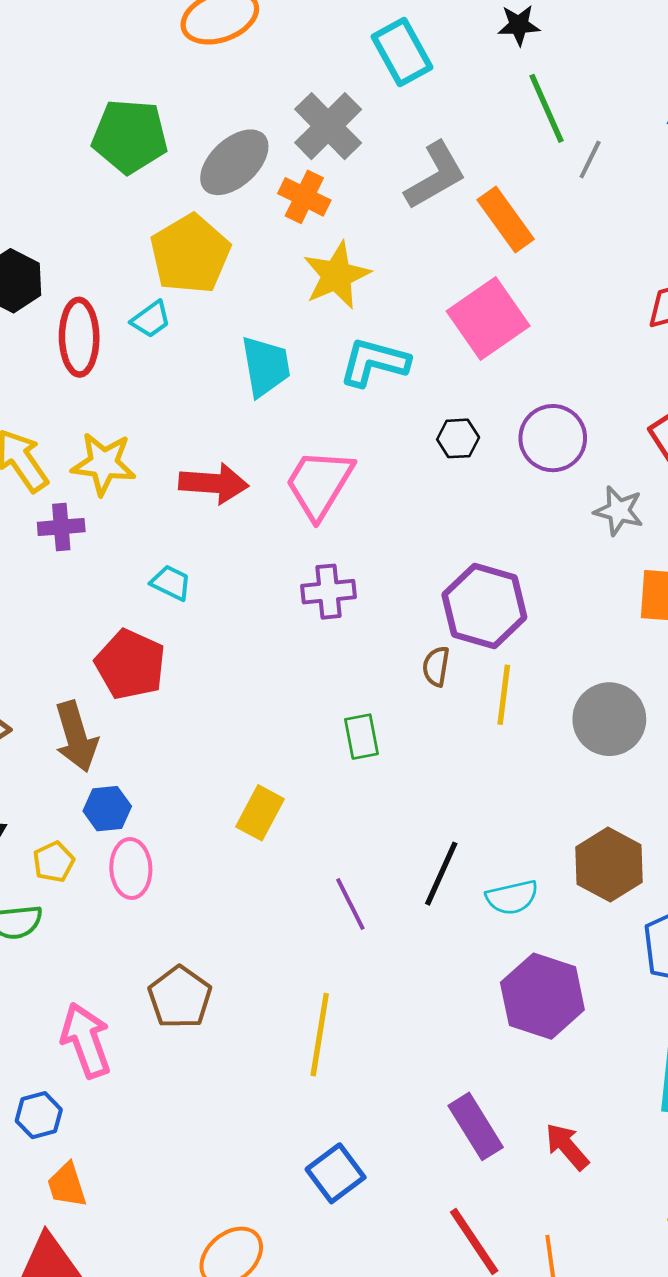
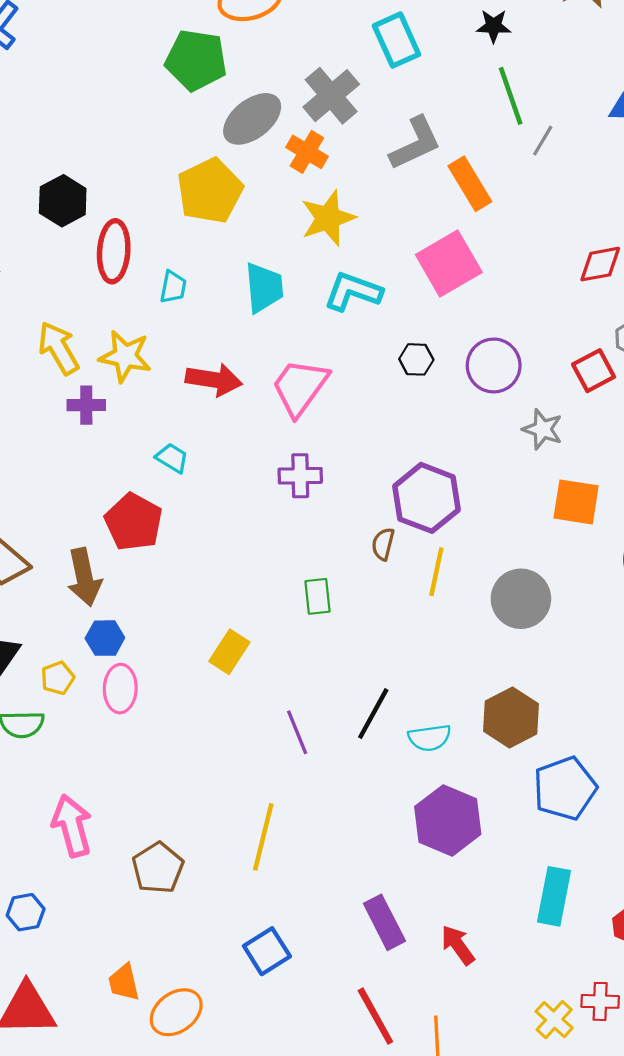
green pentagon: (130, 136) -> (196, 60), moved
cyan trapezoid: (151, 319) -> (173, 287), moved, turned -48
brown pentagon: (180, 997) -> (158, 868), moved
blue hexagon: (39, 1115) -> (26, 912), moved
orange trapezoid: (67, 1185) -> (124, 982), moved

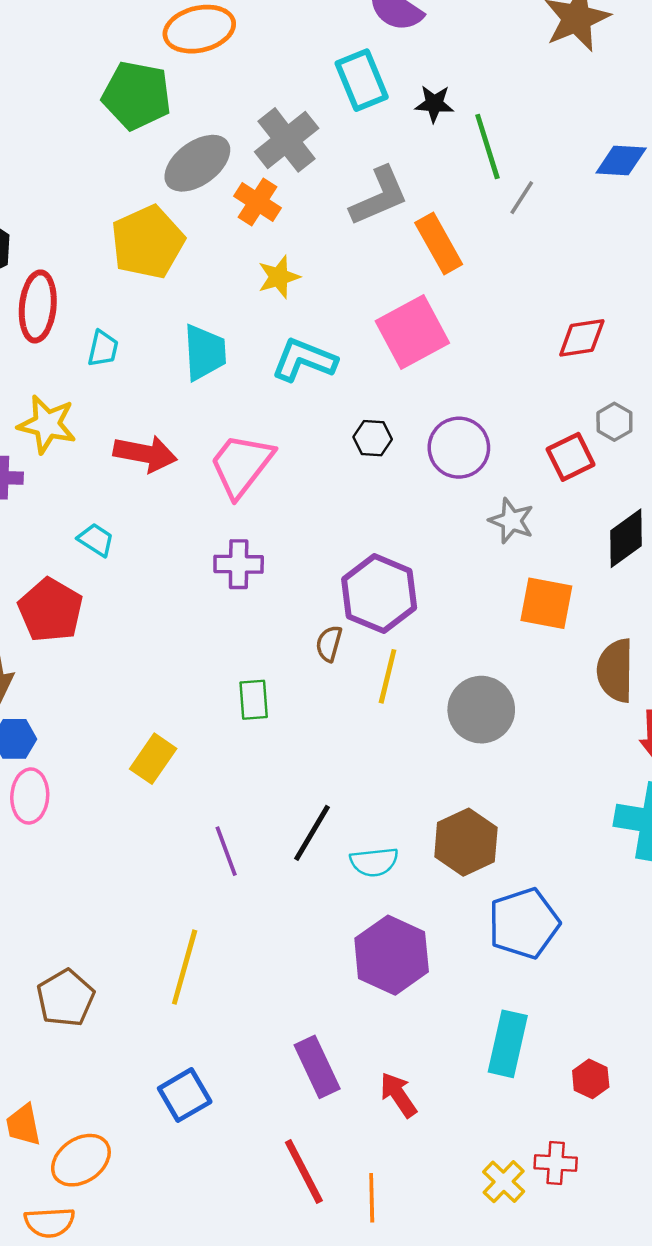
black star: (494, 26) -> (434, 104), moved
yellow star: (328, 218) -> (279, 277), size x0.7

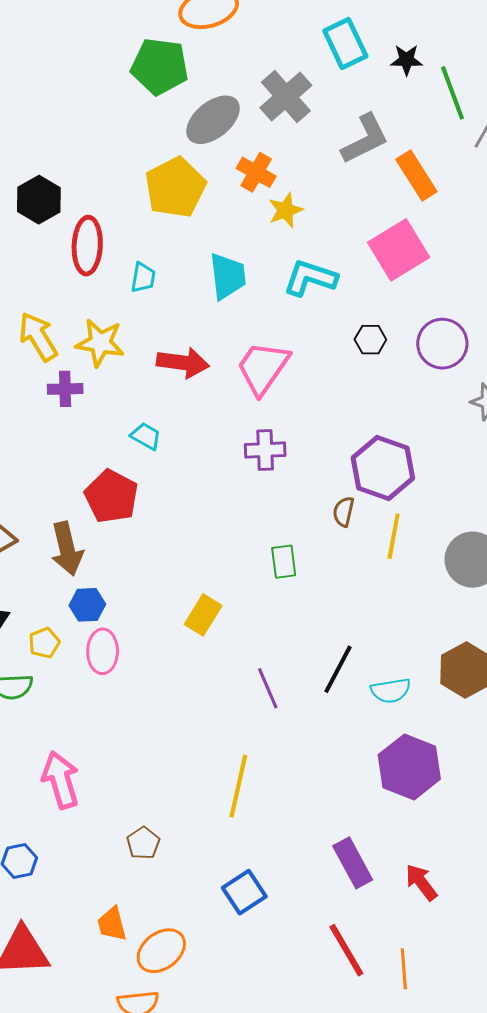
orange cross: (258, 202) -> (256, 172), moved
brown pentagon: (66, 998) -> (143, 843), moved, size x0.7

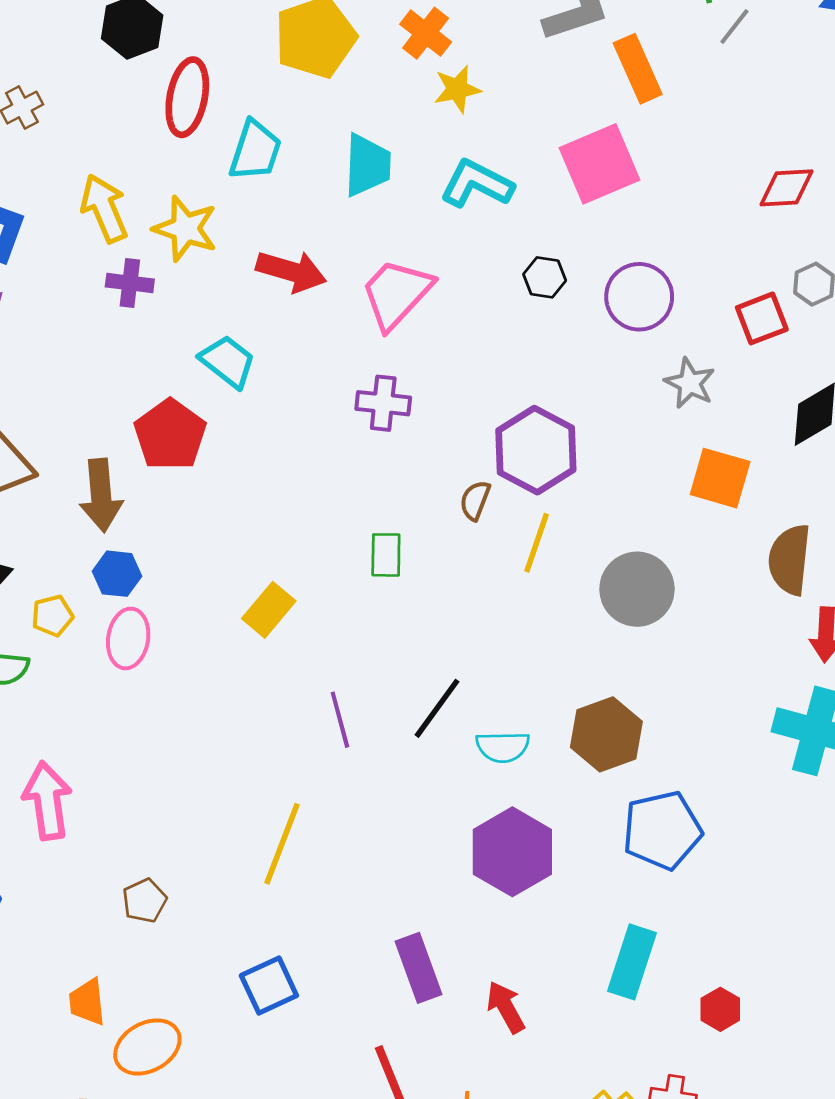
cyan trapezoid: (143, 278) -> (255, 151), size x1.5
cyan trapezoid: (146, 436) -> (228, 362), size x1.4

